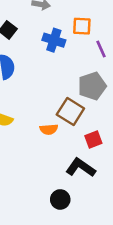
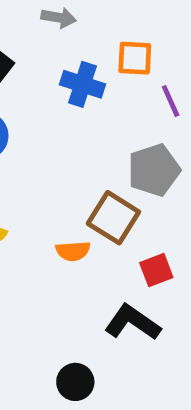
black circle: (60, 199) -> (75, 382), moved

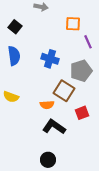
blue cross: (82, 84) -> (50, 59), moved
black L-shape: (132, 322) -> (54, 127), moved

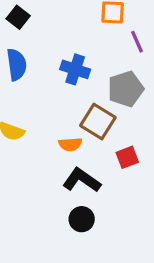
black circle: (48, 160) -> (82, 219), moved

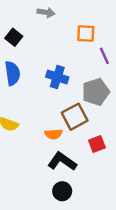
brown square: (98, 122) -> (75, 117), turned 30

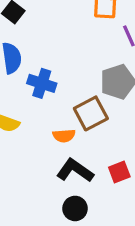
blue cross: (57, 77) -> (42, 83), moved
red square: (97, 144) -> (119, 172), moved

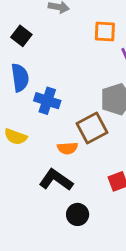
black L-shape: (75, 170) -> (56, 180), moved

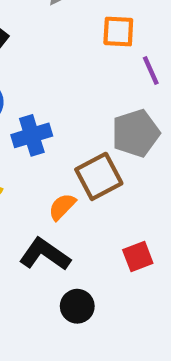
blue cross: (47, 101) -> (32, 135), turned -35
orange semicircle: (67, 148) -> (62, 207), turned 138

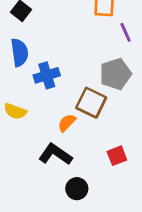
brown square: (99, 176) -> (91, 103), turned -36

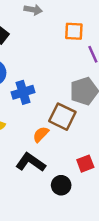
black circle: (77, 189) -> (61, 185), moved

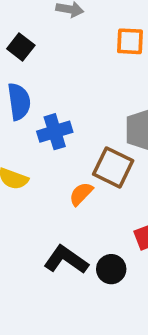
black L-shape: (31, 162) -> (66, 260), moved

